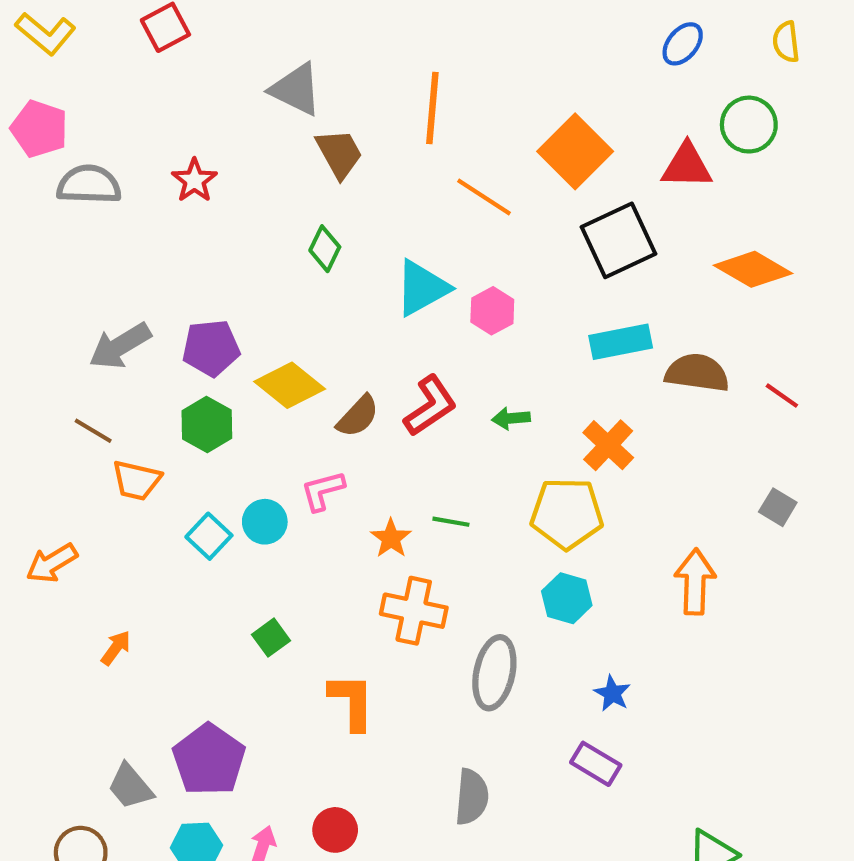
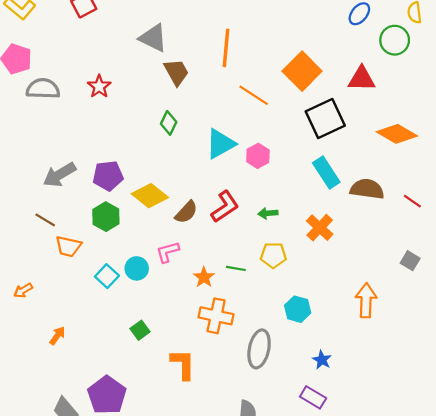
green circle: (749, 125) -> (395, 40), moved
cyan rectangle: (621, 342) -> (326, 172), turned 68
yellow pentagon: (567, 513) -> (273, 255), moved, size x0.7
orange arrow: (52, 563) -> (23, 290), size x0.7

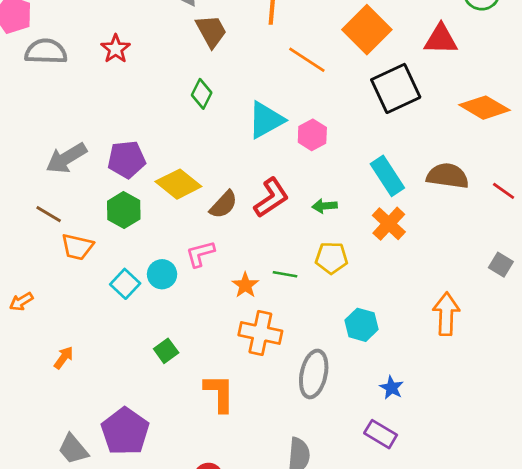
cyan rectangle: (326, 172) -> (387, 176), moved

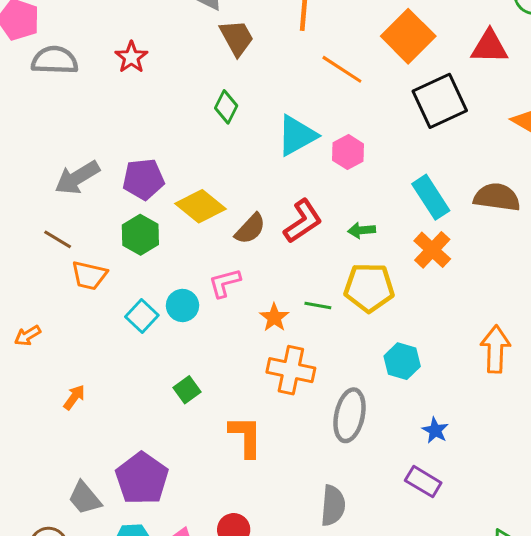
yellow pentagon: (331, 258) -> (369, 287), size x1.4

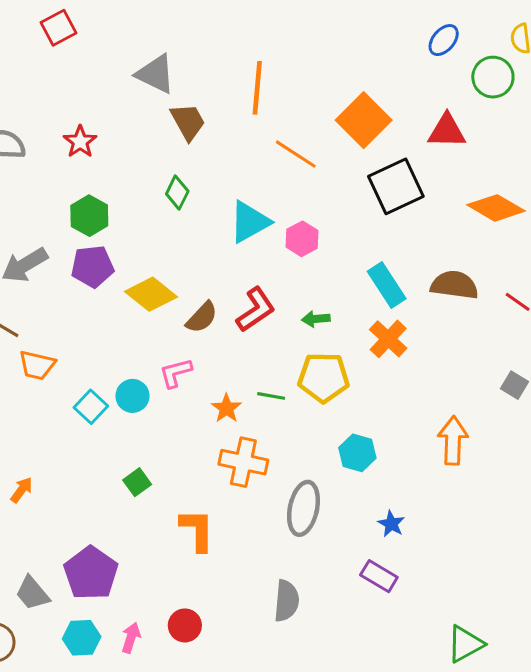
green hexagon: (140, 235) -> (89, 216), moved

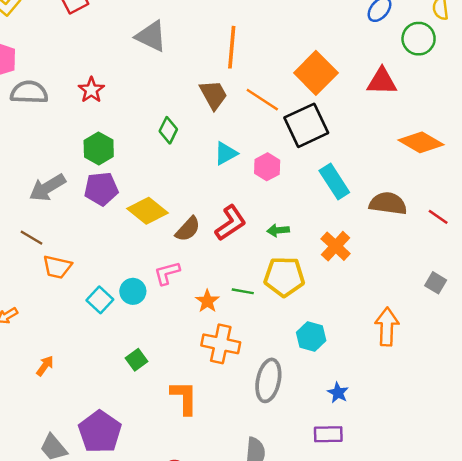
brown trapezoid: (188, 122) -> (213, 95), moved
black square: (396, 186) -> (306, 125), moved
cyan triangle: (250, 222) -> (226, 153), size x0.7
cyan rectangle: (387, 285) -> (334, 181), moved
purple rectangle: (379, 576) -> (328, 434), turned -32

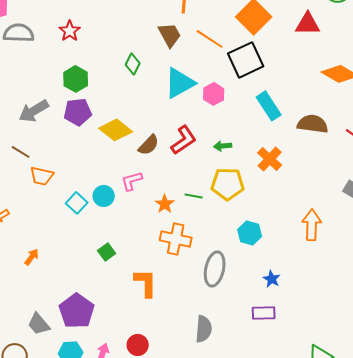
cyan triangle: (226, 153) -> (180, 83), size x1.6

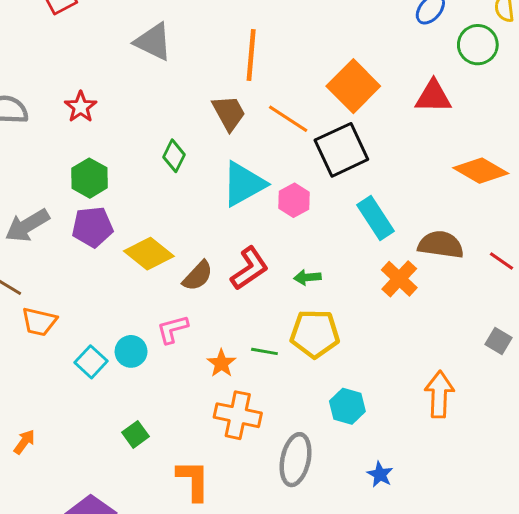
orange cross: (270, 159) -> (399, 279), moved

